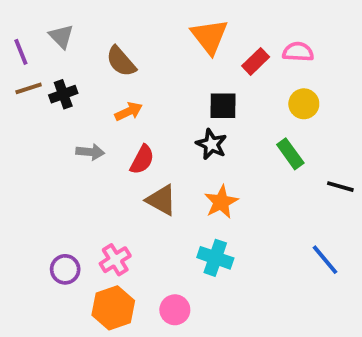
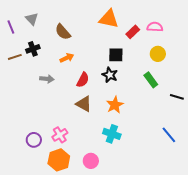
orange triangle: (210, 36) -> (109, 19), turned -40
brown line: (29, 88) -> (15, 57), moved
red semicircle: (142, 160) -> (83, 80), moved

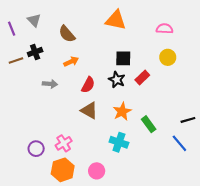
red rectangle: (133, 32) -> (142, 77), moved
green rectangle: (151, 80) -> (149, 124), moved
black line: (177, 97) -> (188, 120), moved, turned -32

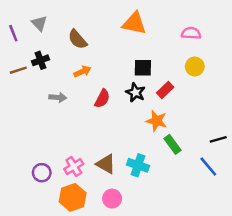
brown triangle: (89, 110) -> (106, 164), moved
orange star: (122, 111) -> (156, 121), moved, turned -30

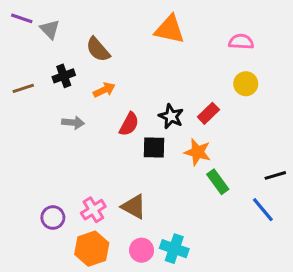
purple line: (13, 33) -> (22, 18), moved, turned -49
black cross: (40, 60) -> (64, 76), moved
black square: (143, 68) -> (154, 147), moved
cyan cross: (138, 165) -> (174, 249), moved

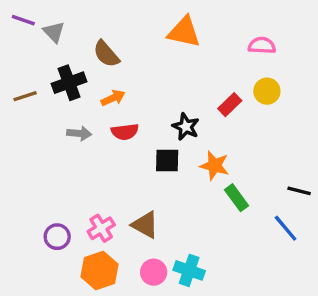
black cross: (64, 76) -> (69, 83), size x1.4
red rectangle: (208, 113) -> (230, 105), moved
red semicircle: (129, 124) -> (125, 132), moved, turned 55
black line: (275, 175) -> (299, 191), turned 30

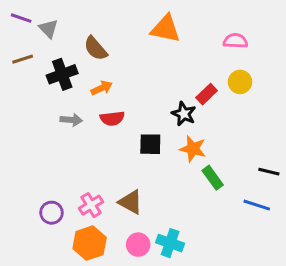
brown line: (25, 96) -> (23, 59), moved
black star: (186, 127) -> (184, 114), moved
blue line: (286, 228) -> (257, 205), turned -32

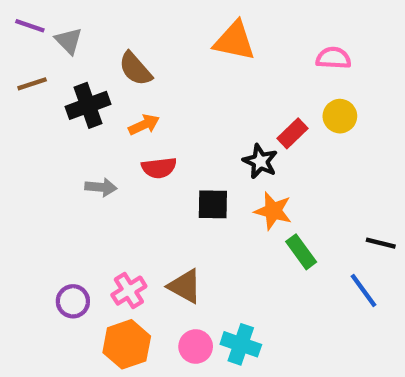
gray arrow: (71, 120) -> (101, 187), moved
blue line: (257, 205) -> (364, 291), turned 36

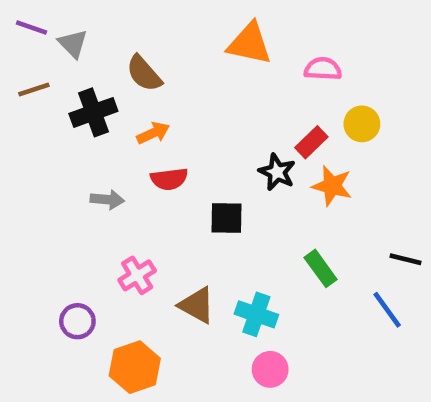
pink semicircle: (333, 58) -> (323, 69), moved
orange star: (273, 211) -> (332, 186), moved
pink cross: (129, 291) -> (137, 275), moved
cyan cross: (241, 344) -> (256, 314), moved
pink circle: (196, 347) -> (270, 369), moved

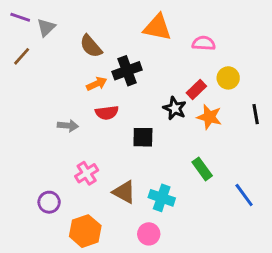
gray triangle: (73, 44) -> (46, 27), turned 30
brown line: (34, 89) -> (22, 56), turned -30
black cross: (93, 112) -> (127, 71), moved
black line: (405, 259) -> (256, 114), moved, turned 66
pink circle: (270, 369) -> (149, 234), moved

